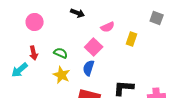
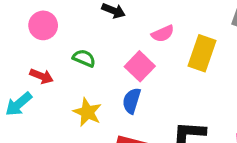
yellow rectangle: (132, 39) -> (202, 53), size x1.5
red arrow: (34, 53) -> (41, 76), turned -56
green semicircle: (61, 53) -> (84, 58), moved

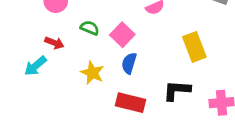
yellow rectangle: (202, 53) -> (194, 47), moved, turned -40
pink square: (140, 66) -> (122, 35), moved

